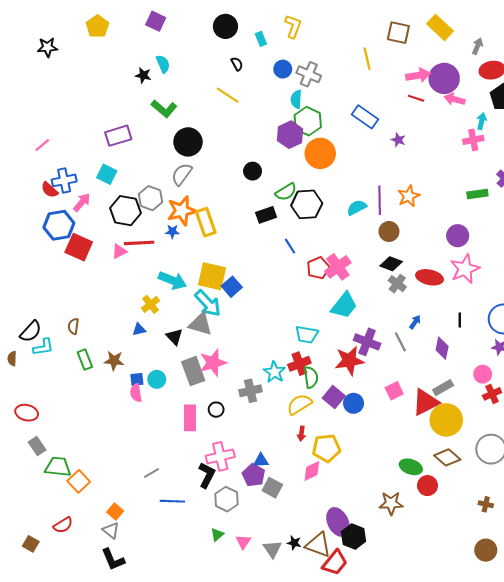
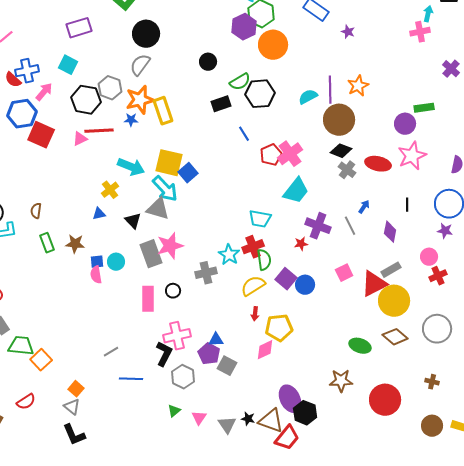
green rectangle: (477, 194) -> (424, 108), moved
brown circle: (389, 231) -> (339, 120), size x1.6
red star: (349, 361) -> (301, 244), size x0.5
red circle: (427, 486) -> (385, 400), moved, size x1.6

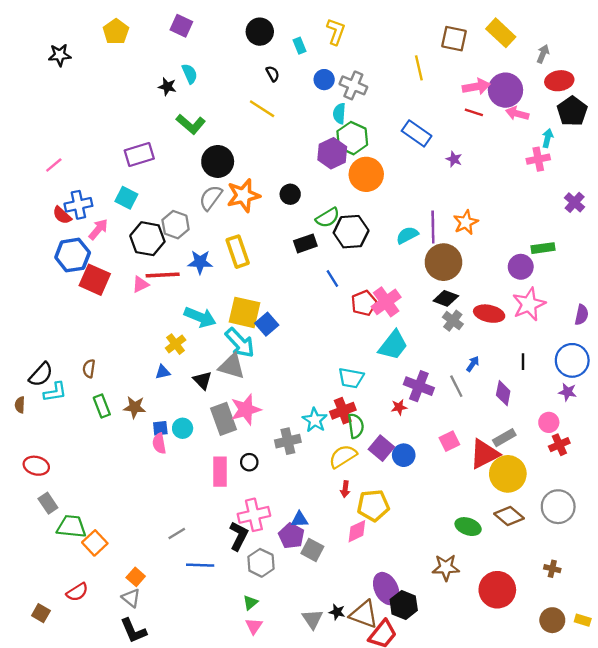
orange star: (140, 100) -> (243, 195), moved
blue star: (131, 120) -> (200, 262), size x1.5
pink triangle: (199, 418) -> (254, 626), moved

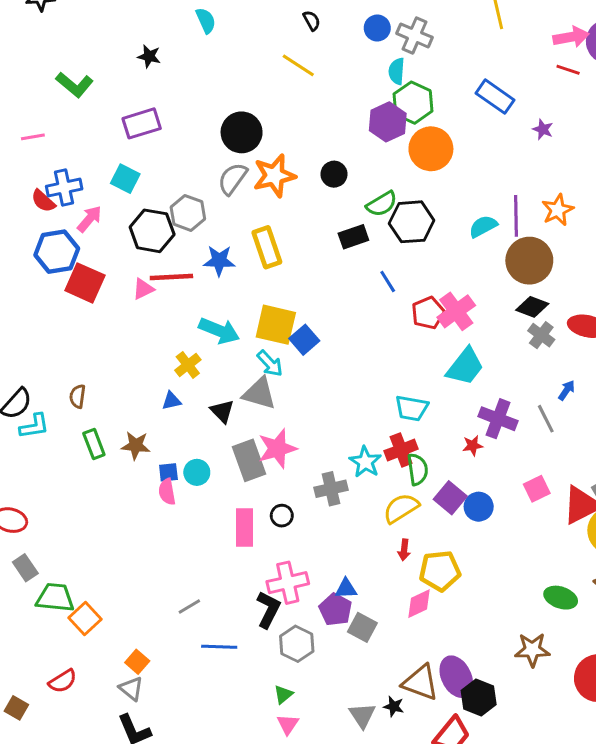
black star: (167, 87) -> (149, 56), moved
green L-shape: (191, 124) -> (75, 85), moved
pink line: (54, 165) -> (33, 137), turned 30
cyan arrow: (240, 343) -> (270, 364), size x0.7
brown triangle: (364, 614) -> (420, 683), moved

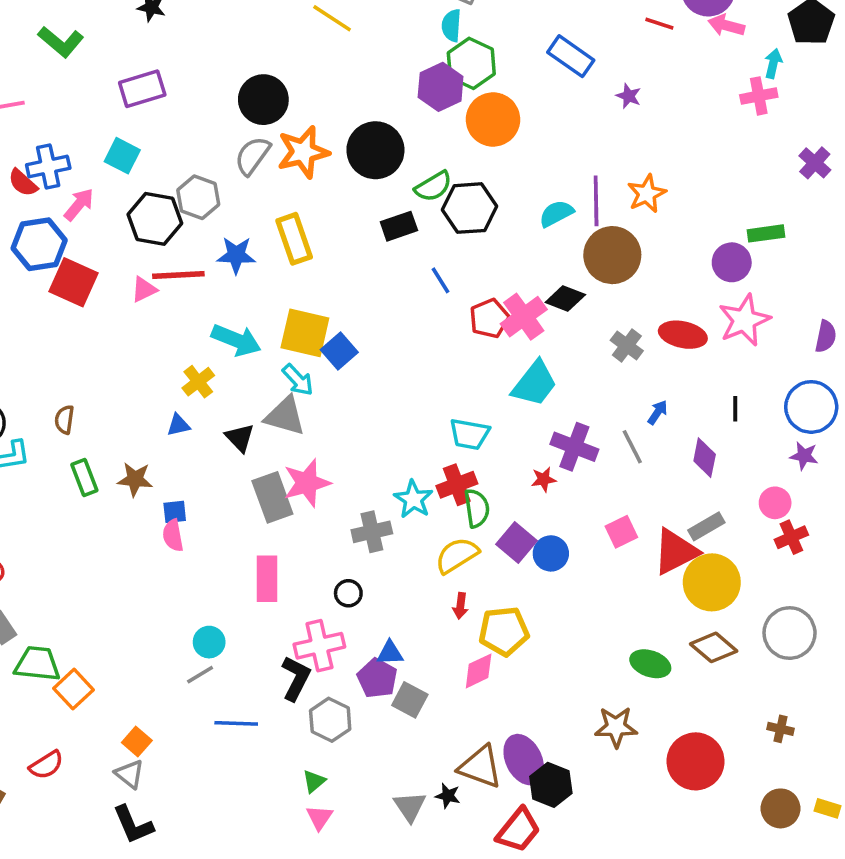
black circle: (334, 174) -> (375, 150), size x1.8
black diamond: (532, 307) -> (565, 298), moved
cyan circle: (197, 472) -> (209, 642), moved
black circle: (282, 516) -> (348, 593), moved

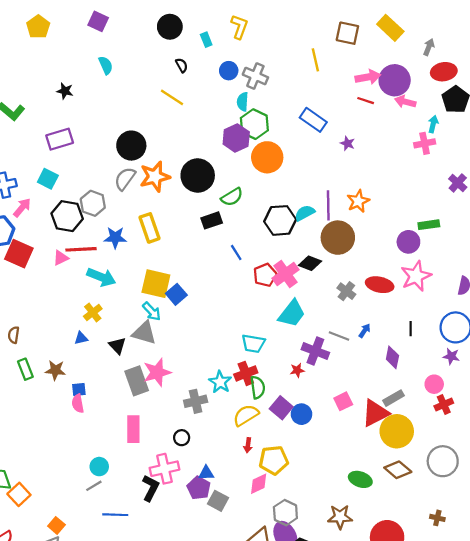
black hexagon: (469, 208) -> (280, 220), moved
cyan arrow: (236, 340) -> (101, 277), moved
gray line: (632, 447) -> (339, 336), moved, turned -42
gray hexagon: (330, 720) -> (285, 513), moved

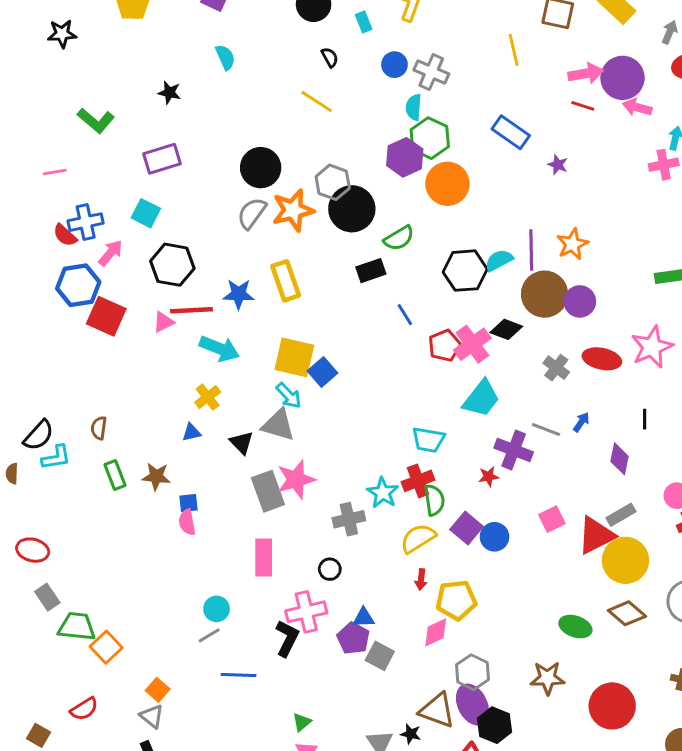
gray hexagon: (93, 203) -> (333, 182), moved
purple circle: (408, 242) -> (580, 301), moved

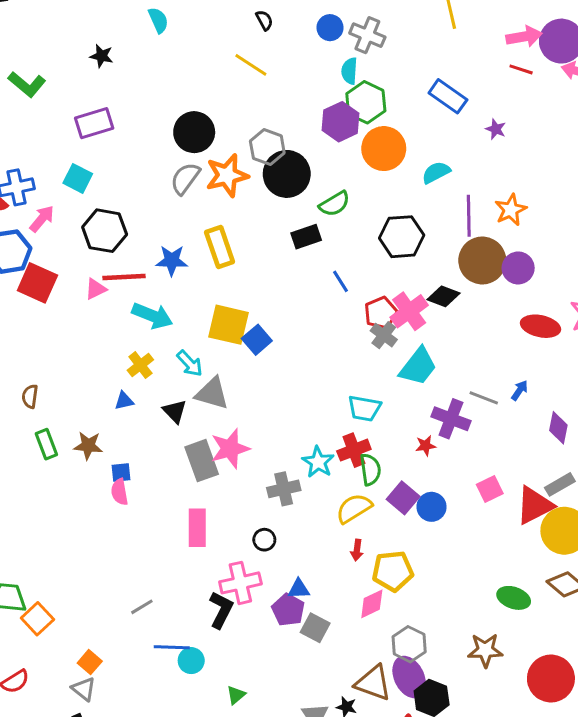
cyan semicircle: (499, 260) -> (436, 172), moved
gray cross: (556, 368) -> (384, 335), moved
cyan arrow: (289, 396) -> (190, 364), moved
cyan circle: (216, 609) -> (191, 661), moved

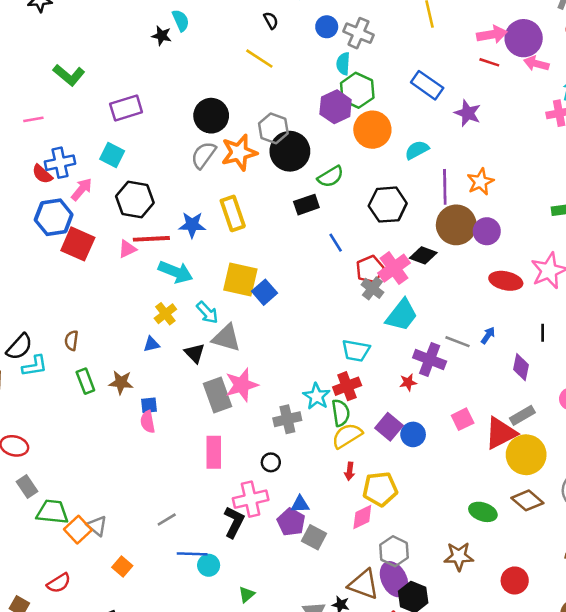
black star: (102, 56) -> (162, 36), moved
purple star: (496, 129) -> (468, 113), size x1.5
green semicircle: (370, 470) -> (341, 413), moved
red circle: (551, 678) -> (515, 580), size x0.7
gray triangle: (84, 689) -> (97, 526), moved

